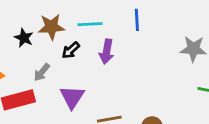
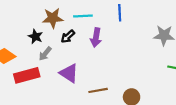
black star: (24, 38) -> (35, 36), moved
purple triangle: (72, 97) -> (69, 73), turned -30

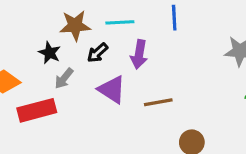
purple triangle: (69, 73) -> (112, 90), moved
brown line: (98, 90) -> (158, 102), moved

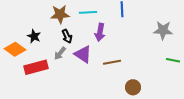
black star: (50, 53) -> (34, 36), moved
black arrow: (97, 53) -> (67, 36), moved, turned -72
gray arrow: (64, 78) -> (60, 53), moved

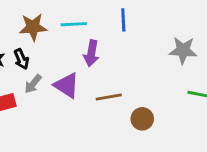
black arrow: (67, 36) -> (21, 59), moved
brown circle: (133, 87) -> (142, 119), moved

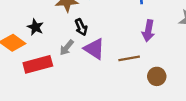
purple arrow: (91, 53) -> (148, 31), moved
black arrow: (21, 59) -> (81, 27), moved

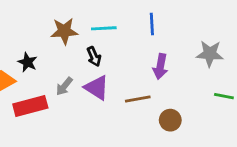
black arrow: (81, 27) -> (94, 57), moved

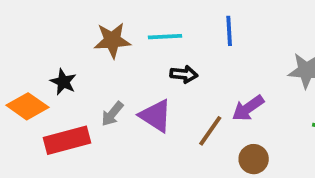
black arrow: (94, 57) -> (184, 74), moved, turned -60
purple arrow: (160, 66) -> (248, 108), moved, turned 45
brown line: (138, 99) -> (210, 131), turned -45

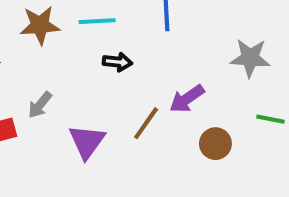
purple triangle: (156, 116) -> (87, 142), moved, turned 33
brown circle: (254, 159) -> (215, 144), moved

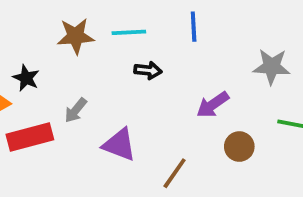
brown line: (146, 123) -> (175, 173), moved
purple triangle: (87, 142) -> (119, 145), turned -45

